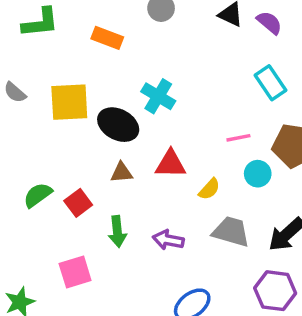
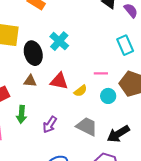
black ellipse: (118, 125) -> (33, 53), turned 35
yellow semicircle: (209, 189) -> (80, 91), moved
purple arrow: (168, 240) -> (50, 125), turned -78

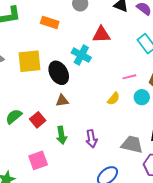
red triangle: (59, 81) -> (101, 35), moved
purple arrow: (50, 125) -> (91, 139), turned -30
gray trapezoid: (87, 126) -> (132, 144), moved

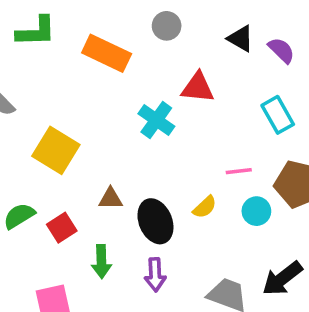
orange rectangle: (50, 22) -> (107, 53), size x1.4
yellow square: (29, 61) -> (56, 150), moved, turned 30
black ellipse: (59, 73) -> (155, 221), moved

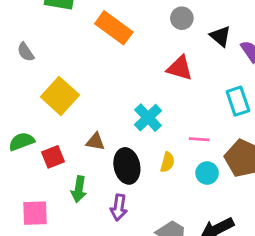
gray circle: (167, 26) -> (182, 18), moved
cyan cross: (156, 120) -> (148, 118), moved
yellow semicircle: (205, 207) -> (167, 162), turned -42

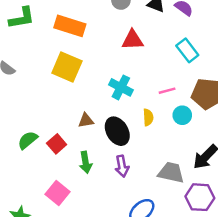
yellow square: (60, 96) -> (67, 67), moved
pink square: (35, 213) -> (58, 193), turned -30

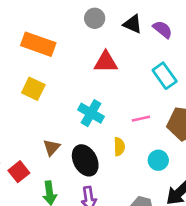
yellow square: (67, 67) -> (33, 89), size x0.7
cyan circle: (182, 115) -> (158, 160), moved
brown triangle: (86, 120) -> (52, 147), turned -42

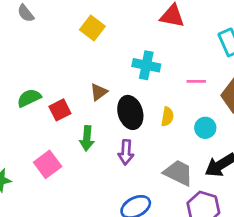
cyan cross: (91, 113) -> (146, 65), turned -30
yellow semicircle: (119, 147) -> (167, 117), moved

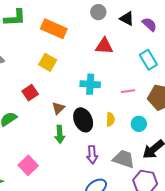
red square: (60, 110) -> (30, 93), moved
green arrow: (87, 138) -> (60, 134), moved
purple arrow: (126, 152) -> (92, 155), moved

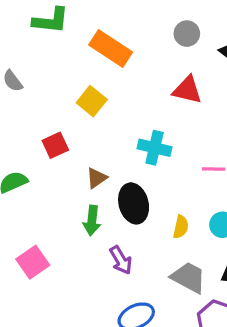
yellow semicircle: (110, 119) -> (181, 227), moved
purple arrow: (92, 155) -> (121, 260), moved, turned -36

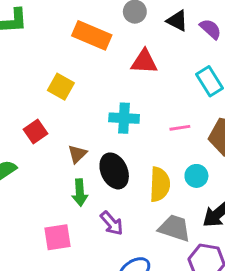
orange rectangle: (111, 49) -> (92, 35), moved
yellow semicircle: (181, 227) -> (160, 184), size x1.6
pink square: (33, 262) -> (57, 237), moved, turned 36

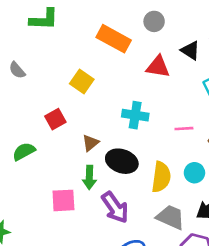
black triangle: (177, 21) -> (190, 50), moved
black ellipse: (114, 171) -> (122, 161), turned -52
purple arrow: (112, 223) -> (115, 207), size x1.4
pink square: (57, 237) -> (63, 200), moved

